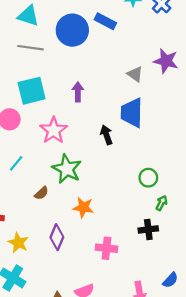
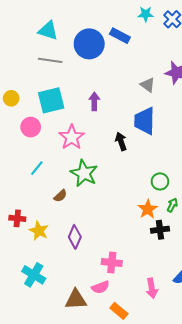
orange star: (83, 207) -> (148, 209), moved, turned 30
yellow star: (18, 243) -> (39, 231), moved
pink cross: (106, 248) -> (112, 263), moved

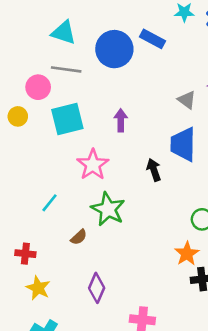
pink circle: (31, 127) -> (38, 87), moved
red cross: (17, 218) -> (25, 254), moved
yellow star: (39, 231) -> (38, 288), moved

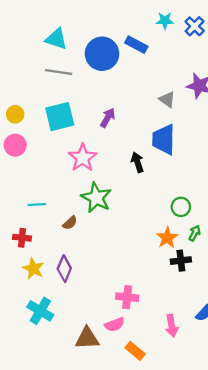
pink circle: (38, 87) -> (15, 145), moved
purple arrow: (121, 120) -> (108, 118), turned 30
cyan line: (50, 203) -> (37, 205), moved, turned 48
purple diamond: (97, 288) -> (64, 269), moved

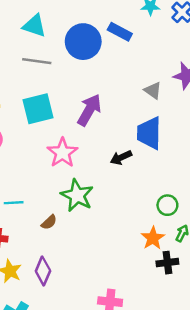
purple arrow: (108, 118) -> (89, 110), size x1.5
black arrow: (137, 162) -> (121, 158), turned -96

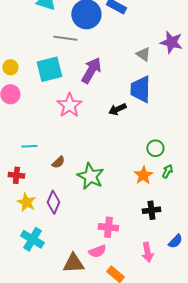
gray line: (37, 61) -> (65, 38), moved
green star: (77, 195) -> (90, 176), moved
black cross: (167, 263) -> (151, 210), moved

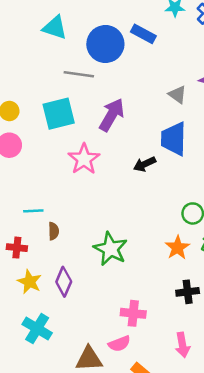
brown semicircle: (58, 162) -> (54, 231), moved, turned -48

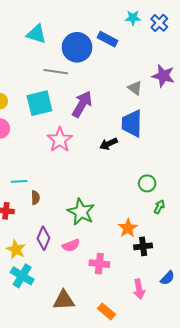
orange star: (177, 248) -> (128, 228), moved
yellow star: (30, 282) -> (16, 249), moved
pink semicircle: (119, 344) -> (71, 245), moved

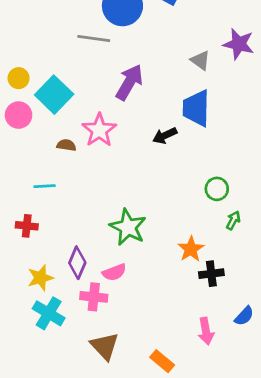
cyan square: (39, 103) -> (54, 95), moved, turned -32
brown semicircle: (35, 198) -> (66, 145), moved, turned -80
yellow star: (16, 249) -> (40, 278), turned 30
pink cross: (99, 264) -> (94, 297), moved
brown triangle: (64, 300) -> (105, 346), turned 50

